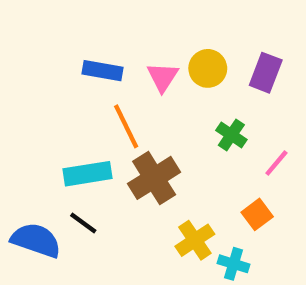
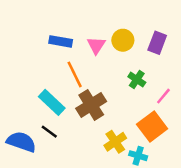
cyan rectangle: (88, 174) -> (52, 102), turned 52
orange square: (257, 214) -> (152, 127), size x1.6

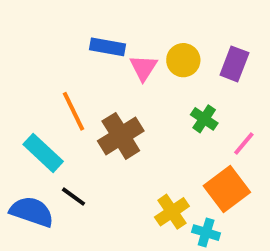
blue rectangle: (61, 41) -> (108, 47), moved
orange line: (75, 74) -> (73, 111), moved
cyan rectangle: (52, 102) -> (43, 153), moved
brown cross: (91, 105) -> (121, 136), moved

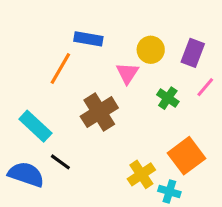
pink triangle: (144, 68) -> (127, 73), moved
orange line: (73, 111) -> (60, 68), moved, turned 56
pink line: (244, 143) -> (205, 87), moved

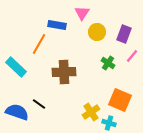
pink triangle: (127, 73) -> (82, 13), moved
brown cross: (99, 112) -> (64, 72), turned 30
cyan rectangle: (35, 126) -> (16, 67), moved
orange square: (187, 156) -> (120, 100), turned -30

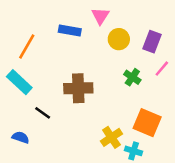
orange line: (39, 44) -> (27, 46), moved
black line: (39, 104) -> (43, 113), moved
blue semicircle: (17, 112) -> (21, 137), size x0.6

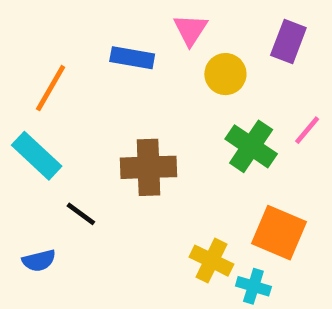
purple rectangle: (152, 42) -> (288, 41), moved
green cross: (132, 77) -> (251, 146), size x1.5
blue semicircle: (21, 137) -> (39, 261), turned 147
yellow cross: (111, 137) -> (211, 261), turned -30

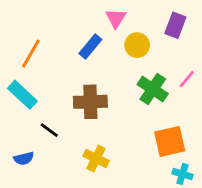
blue rectangle: (132, 58) -> (90, 47), moved, turned -60
orange square: (279, 233) -> (170, 141), turned -36
yellow cross: (211, 261) -> (96, 158), moved
cyan cross: (253, 286) -> (182, 174), moved

